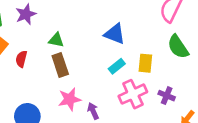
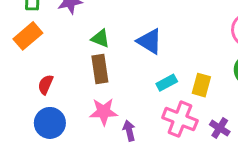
blue triangle: (115, 34) -> (150, 41), moved
red semicircle: (21, 59) -> (46, 85), moved
pink cross: (133, 94) -> (180, 119), turned 36

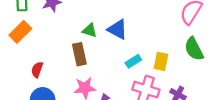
green triangle: (100, 38) -> (90, 30), moved

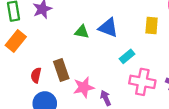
brown rectangle: (79, 54) -> (61, 70), moved
yellow rectangle: (161, 61) -> (152, 26), moved

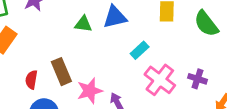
blue triangle: (108, 28) -> (115, 17), turned -30
pink cross: (142, 82) -> (160, 80), turned 30

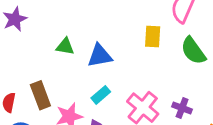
blue triangle: (115, 17) -> (100, 56), moved
cyan rectangle: (140, 50) -> (101, 95), moved

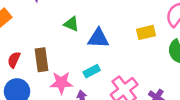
yellow rectangle: (153, 37) -> (146, 32), turned 60

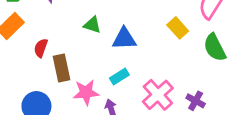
yellow rectangle: (146, 32) -> (178, 28), turned 66
red semicircle: (14, 60) -> (41, 48), moved

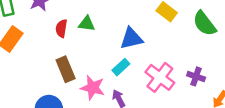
blue triangle: (124, 39) -> (131, 38), moved
red semicircle: (41, 48) -> (61, 28), moved
pink star: (86, 92) -> (93, 88), turned 30

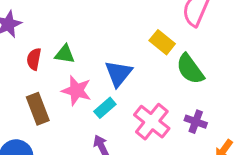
green semicircle: (205, 24) -> (190, 69), moved
blue triangle: (131, 38) -> (118, 73), turned -40
pink star: (93, 88) -> (76, 91), moved

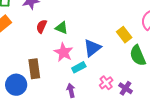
brown rectangle: (38, 109) -> (34, 69), moved
pink cross: (152, 122) -> (106, 83), size x0.6
purple cross: (196, 122) -> (126, 88), moved

